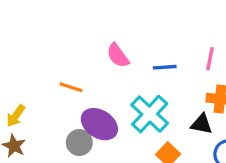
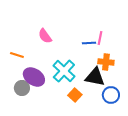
blue line: (165, 67) -> (89, 43), moved
black triangle: (202, 124) -> (95, 77), size x1.5

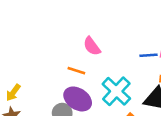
orange line: (17, 55) -> (76, 71), moved

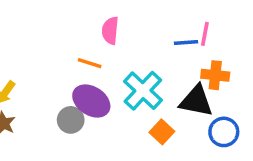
pink semicircle: (92, 46) -> (110, 30), turned 42

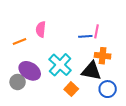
orange line: (90, 63) -> (20, 42), moved, turned -40

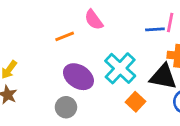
pink semicircle: (41, 29) -> (94, 20), turned -42
gray circle: (18, 82) -> (66, 107), moved

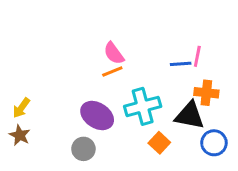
orange line: (65, 36) -> (112, 71), moved
cyan cross: (120, 68) -> (143, 106), turned 32

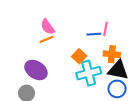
cyan cross: (143, 106) -> (89, 73), moved
black triangle: (190, 116) -> (118, 70), moved
orange square: (159, 143) -> (79, 56), moved

